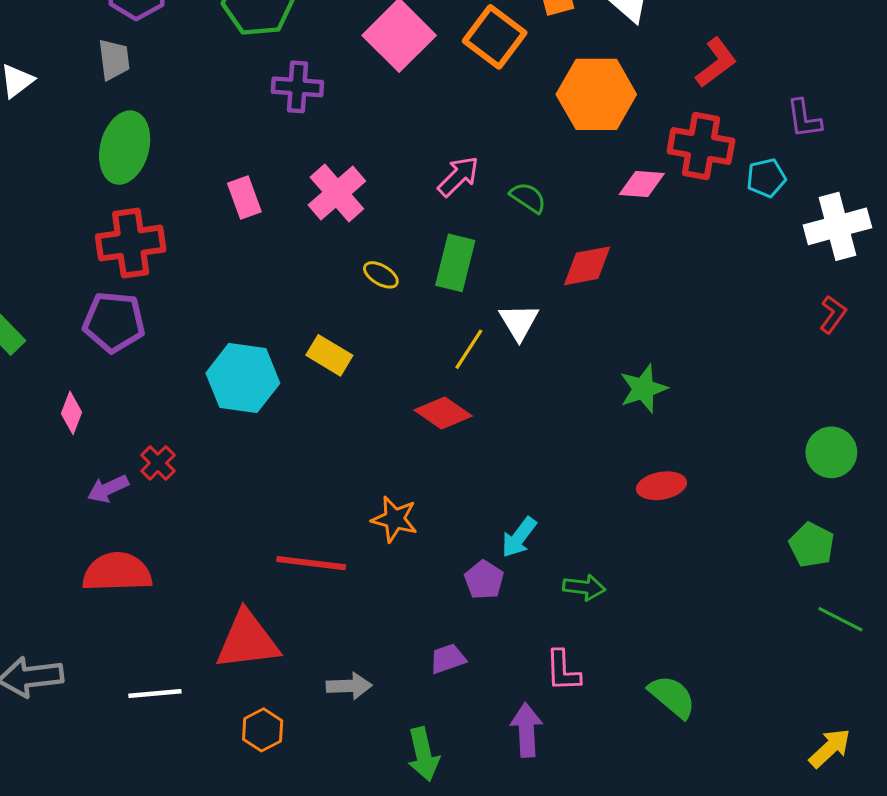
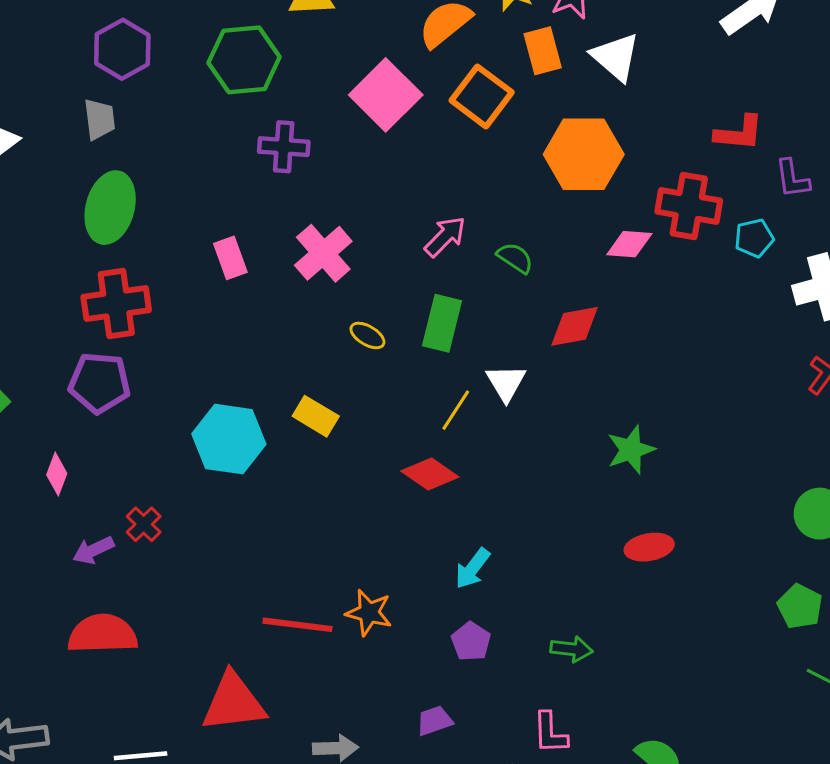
red L-shape: (716, 63) -> (739, 133), moved, turned 42
orange star: (395, 519) -> (369, 613), moved
cyan arrow: (519, 537) -> (472, 568), moved

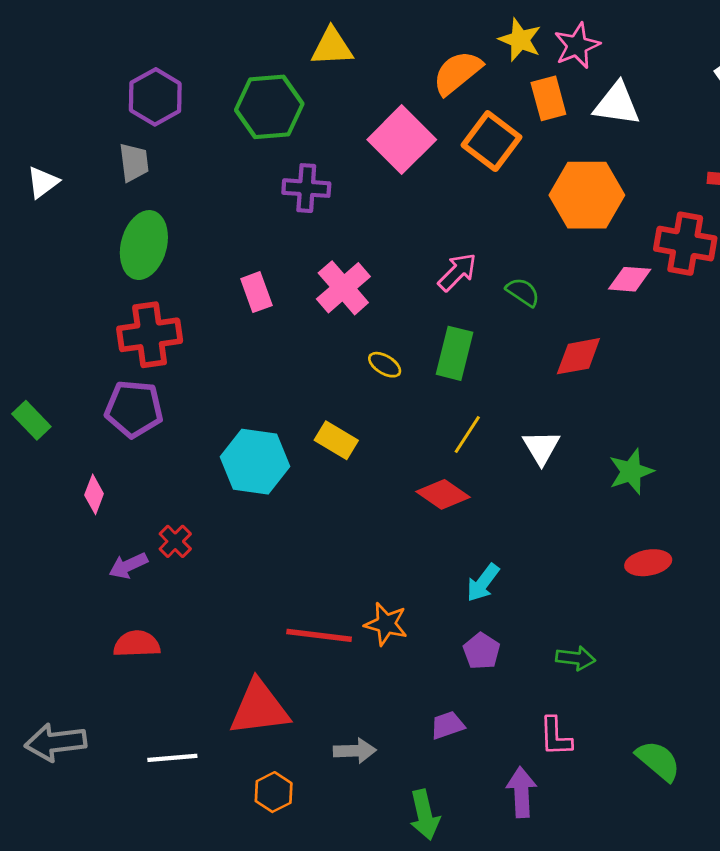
white triangle: (616, 57) -> (617, 104), turned -33
white triangle: (506, 383) -> (541, 447), moved
red semicircle: (103, 634) -> (137, 644), size x0.7

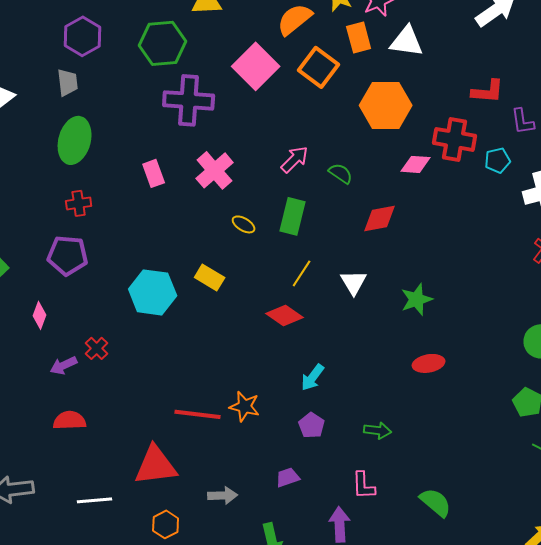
purple cross: (306, 188) -> (189, 100), size x1.5
red cross: (150, 335) -> (79, 203), size x0.6

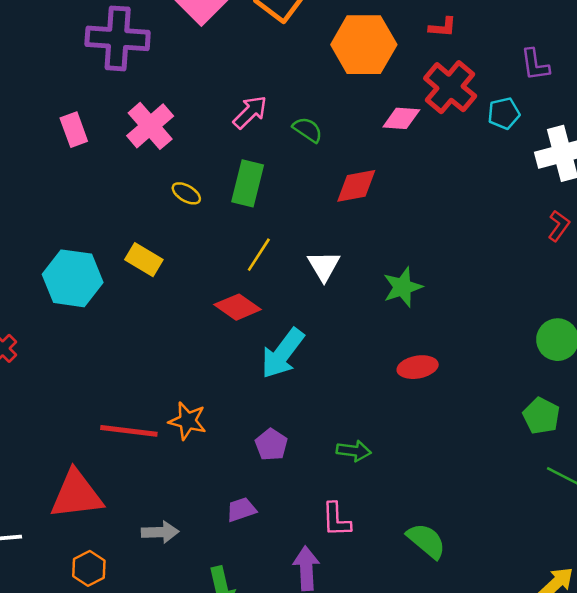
red L-shape: (488, 91) -> (443, 27), moved, size x0.7
red cross: (455, 139) -> (450, 87), turned 30
cyan arrow: (313, 377) -> (283, 353), moved, size x1.5

